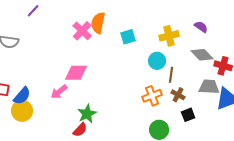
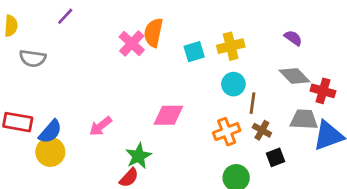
yellow cross: (169, 36) -> (231, 46), moved
pink diamond: (76, 73) -> (168, 115), moved

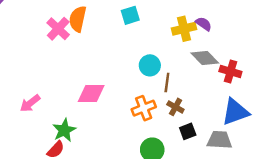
yellow cross: (231, 46) -> (184, 29), moved
cyan square: (194, 52) -> (130, 15), moved
gray trapezoid: (304, 119) -> (219, 140), moved

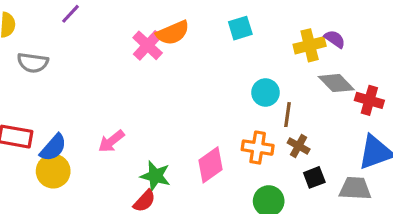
orange semicircle: (78, 19) -> (173, 33), turned -125
pink diamond: (91, 94) -> (210, 165), moved, turned -36
orange cross: (144, 108) -> (258, 148), turned 30
green star: (64, 130) -> (155, 176), turned -30

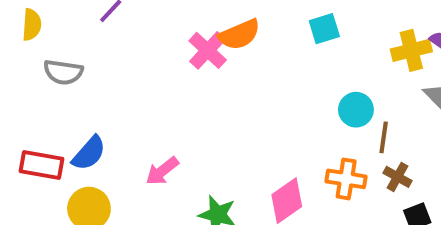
blue semicircle: (53, 148) -> (89, 153), moved

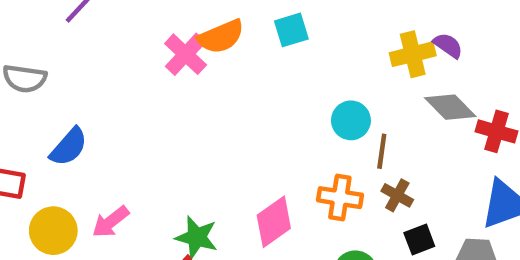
cyan square: (324, 29) -> (291, 30), moved
blue semicircle: (89, 153) -> (69, 147), moved
pink arrow: (162, 171) -> (111, 222), moved

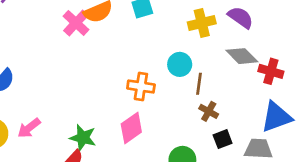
purple semicircle: (448, 45) -> (240, 17), size x1.4
yellow cross: (413, 54) -> (202, 23), moved
orange cross: (340, 198) -> (141, 87), moved

